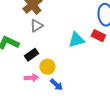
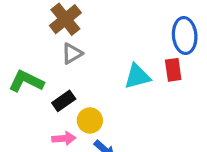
red rectangle: (98, 36) -> (173, 70), turned 56

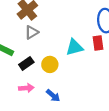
yellow circle: (90, 120) -> (50, 64), moved

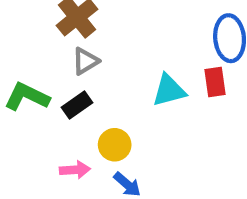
black rectangle: (26, 63) -> (77, 105), moved
yellow circle: (50, 64) -> (115, 145), moved

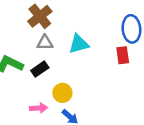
gray triangle: (85, 61) -> (45, 43), turned 30
cyan triangle: (169, 90) -> (79, 44), moved

